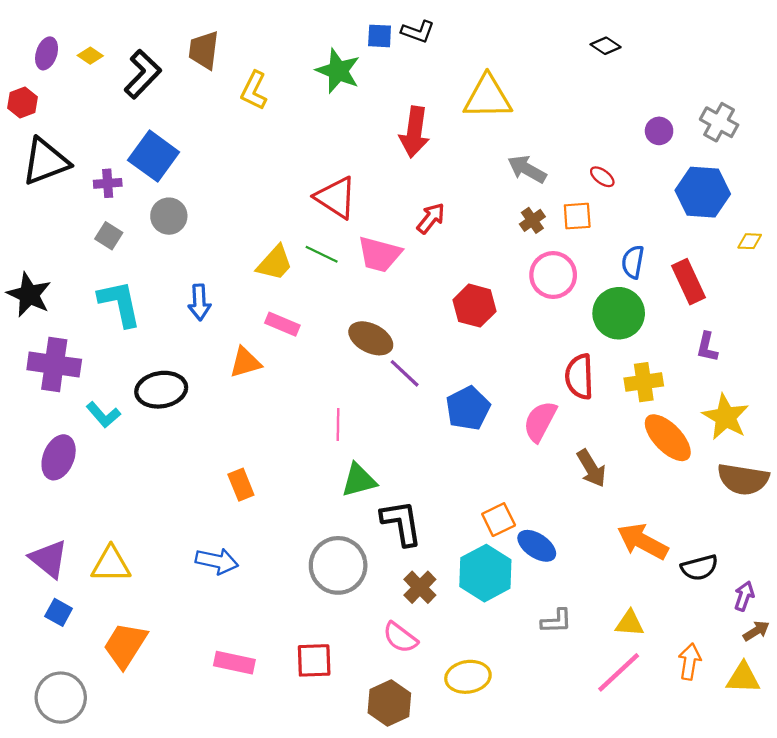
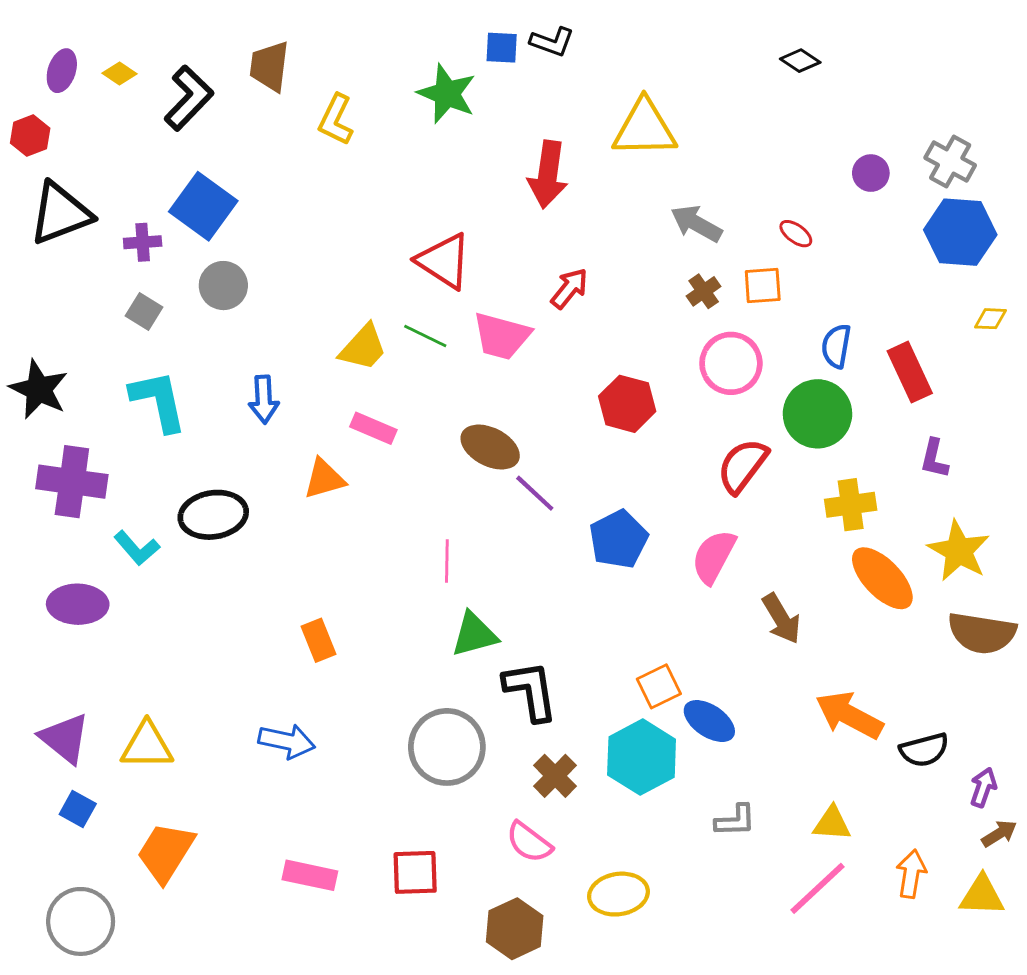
blue hexagon: (703, 192) -> (960, 232), moved
red semicircle: (579, 377) -> (742, 466), moved, turned 39
purple ellipse: (59, 457) -> (78, 604), turned 69

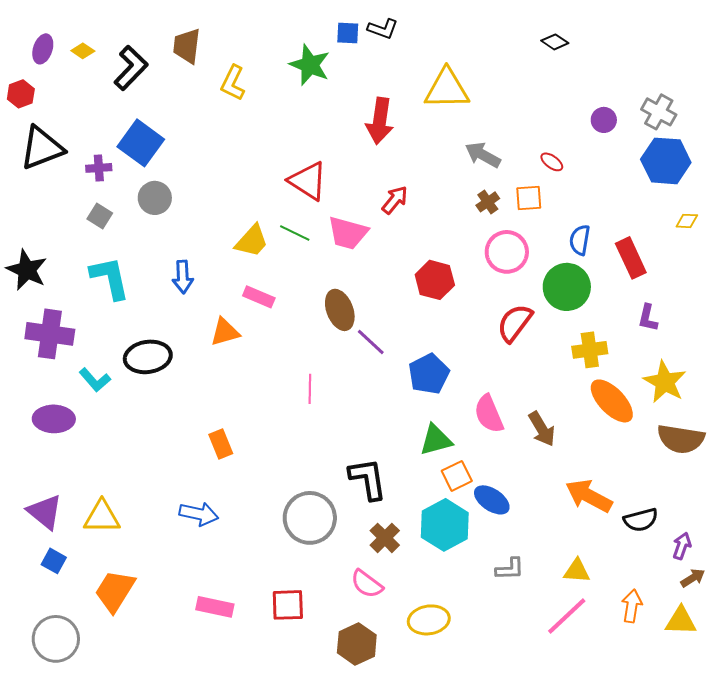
brown ellipse: (490, 447) -> (340, 310), turned 42
pink semicircle: (714, 557) -> (489, 414), moved, turned -51
green triangle: (474, 634) -> (436, 440), moved

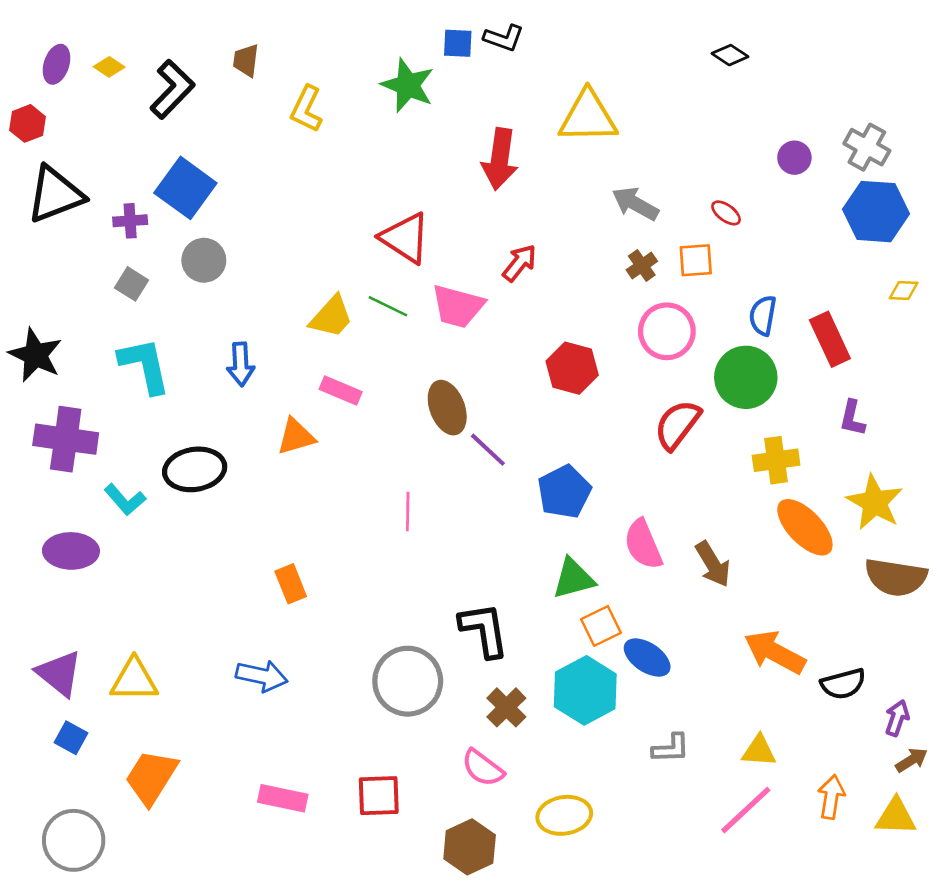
brown trapezoid: (187, 46) -> (246, 60), size x0.7

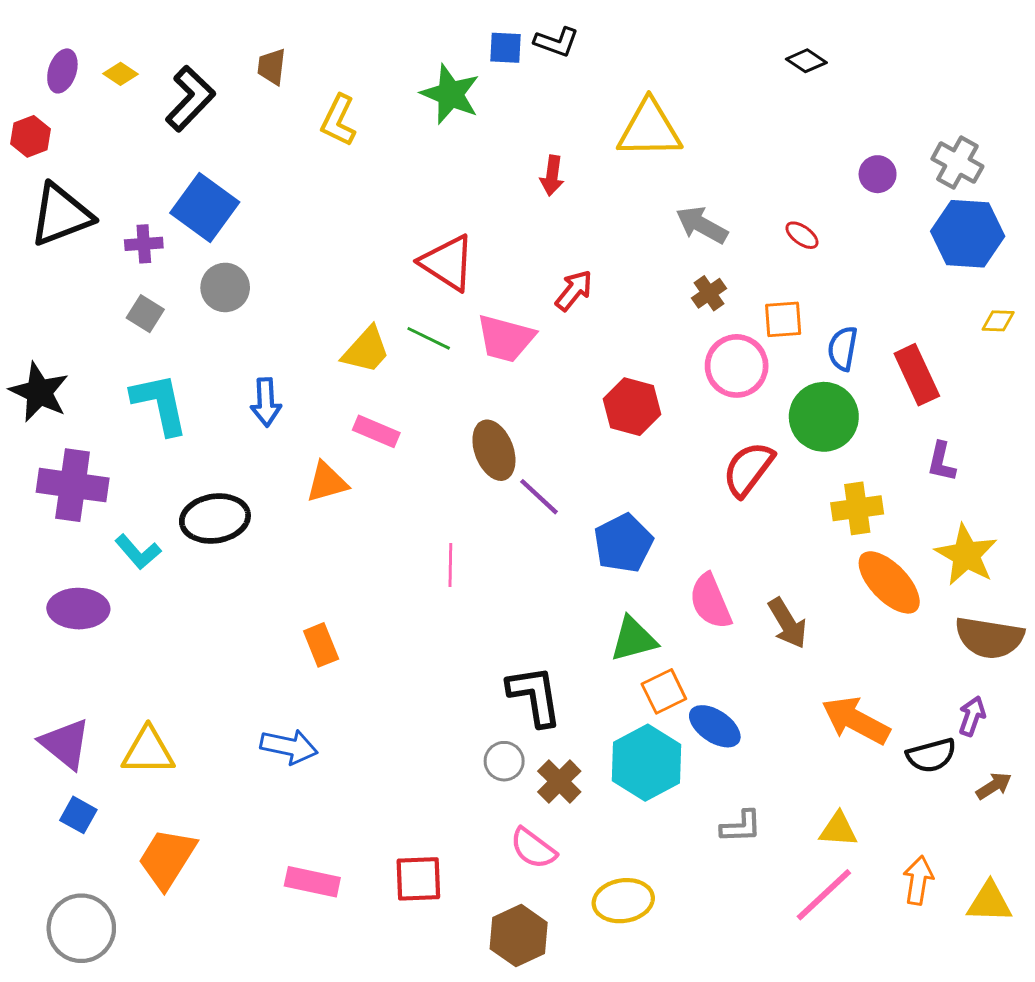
red arrow: (500, 159) -> (552, 176), size x0.6
orange square: (696, 260) -> (783, 319), moved
gray circle: (408, 681) -> (504, 761), moved, size x0.5
purple arrow: (897, 718) -> (972, 716), moved
brown arrow: (912, 760) -> (994, 786), moved

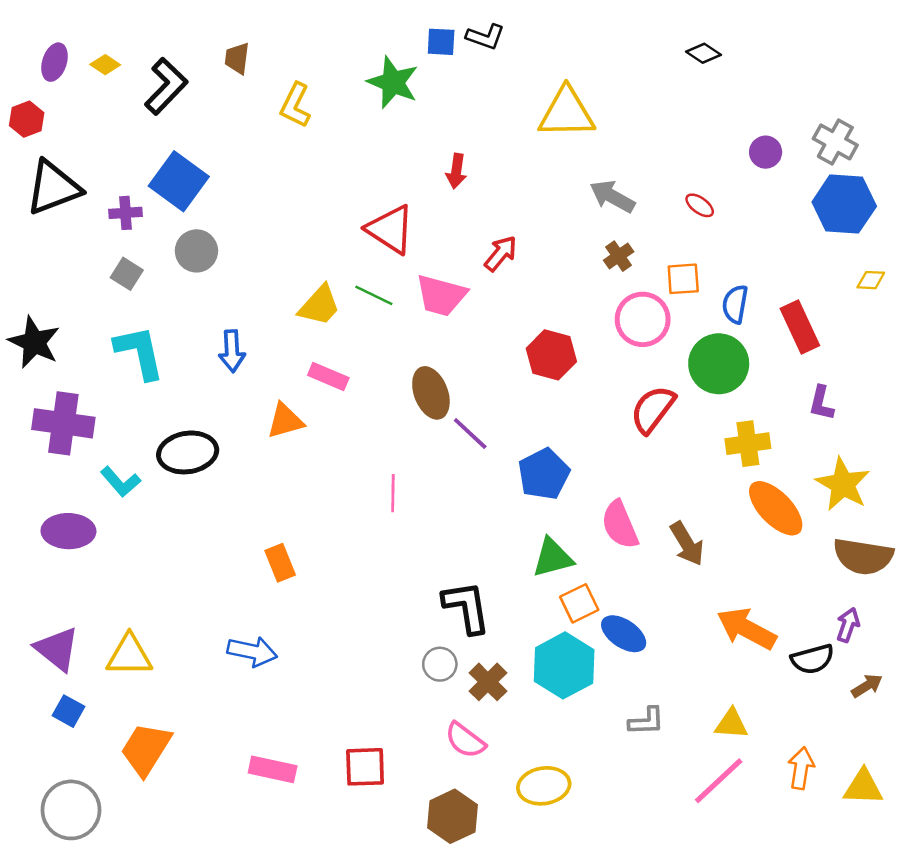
red arrow: (552, 176) -> (456, 171), moved

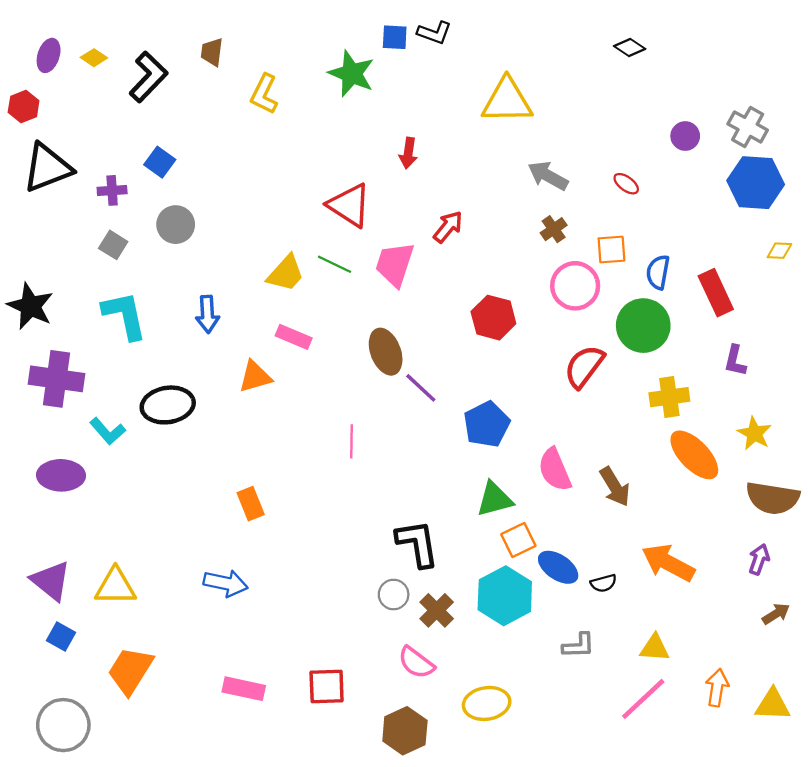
blue square: (179, 181) -> (160, 162), size x0.6
pink trapezoid: (441, 295) -> (395, 264), turned 93
yellow star: (843, 484) -> (754, 433), size x0.7
black semicircle: (812, 659) -> (604, 583), moved, size x0.7

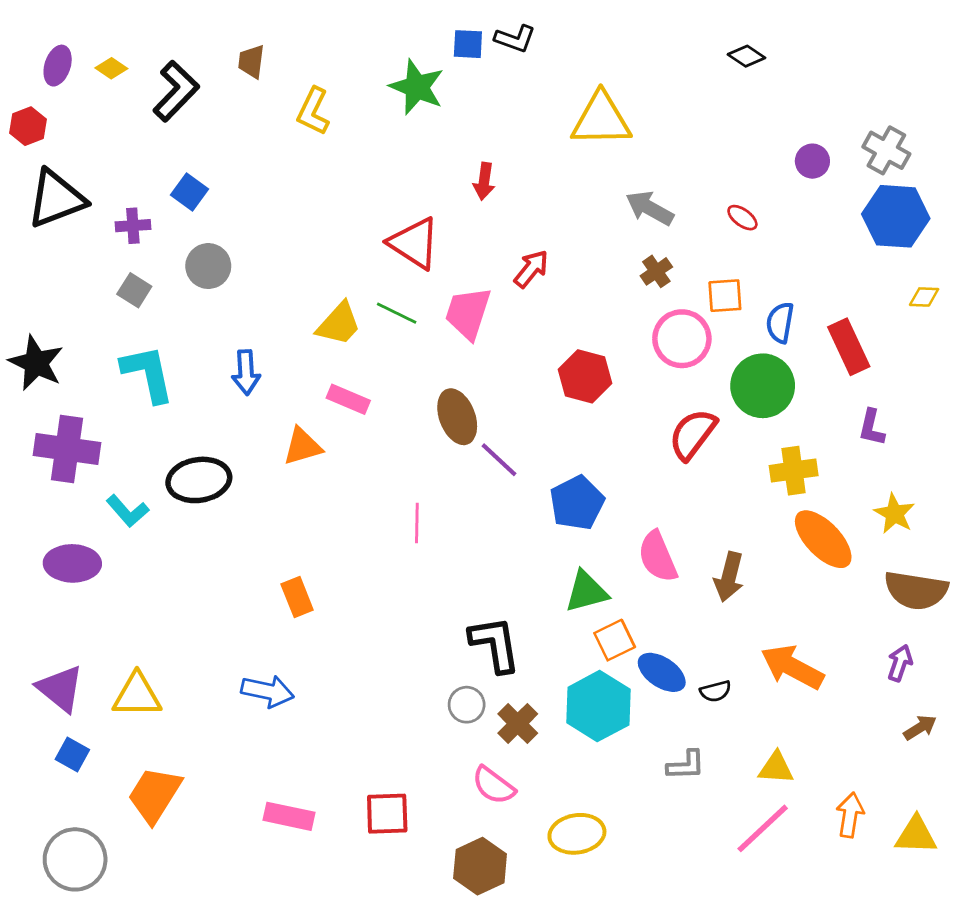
brown arrow: (615, 487) -> (729, 577), turned 45

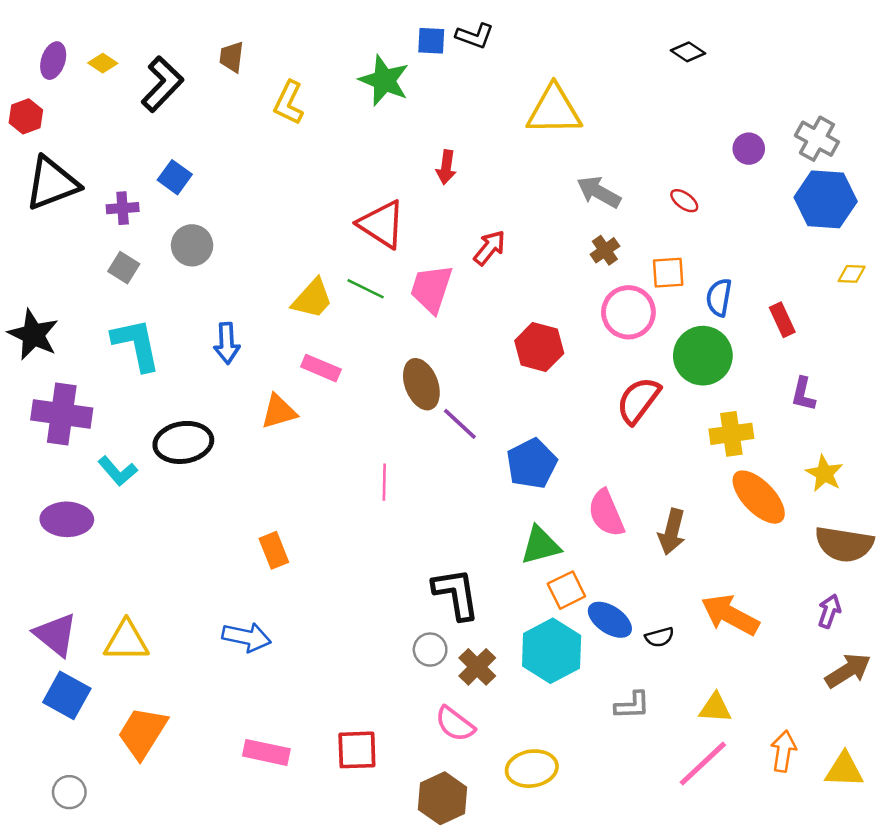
red rectangle: (849, 347) -> (782, 320), size x0.7
brown arrow: (920, 728) -> (848, 671), size x1.5
blue square: (72, 754) -> (67, 695), size x1.5
gray circle: (75, 859) -> (69, 792), size x0.6

